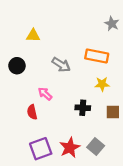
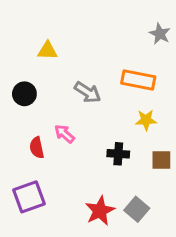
red semicircle: (32, 112) -> (37, 148), moved
purple square: (41, 149) -> (29, 197), moved

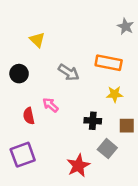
yellow triangle: (48, 51) -> (37, 40), turned 42
gray square: (137, 209) -> (107, 149), moved

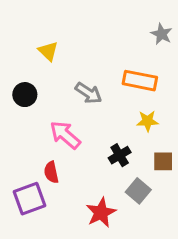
pink arrow: (50, 105) -> (65, 135), size x1.5
red semicircle: (29, 116) -> (51, 172), moved
black cross: (93, 121) -> (120, 155), turned -35

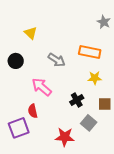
red star: (101, 213) -> (65, 137), turned 30

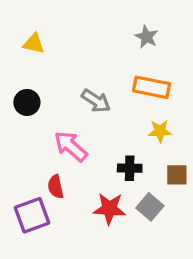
gray star: (104, 22) -> (146, 37), moved
yellow triangle: (31, 33) -> (34, 44), moved, turned -32
black cross: (77, 100) -> (130, 168), turned 32
red star: (65, 137) -> (109, 209), moved

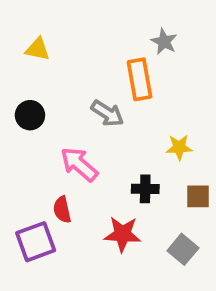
orange rectangle: (152, 87) -> (140, 79), moved, turned 69
gray square: (150, 207) -> (183, 249), moved

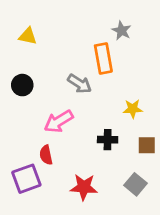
pink arrow: (79, 164) -> (59, 121), turned -72
red star: (123, 234) -> (84, 187), moved

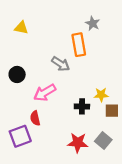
black circle: (22, 85) -> (17, 74), moved
yellow star: (133, 109) -> (101, 95), moved
red star: (84, 187) -> (78, 143), moved

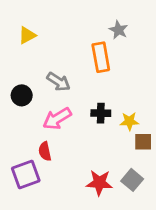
yellow triangle: (21, 28) -> (27, 35), turned -40
gray arrow: (61, 64) -> (58, 82), moved
black cross: (82, 106) -> (101, 113), moved

